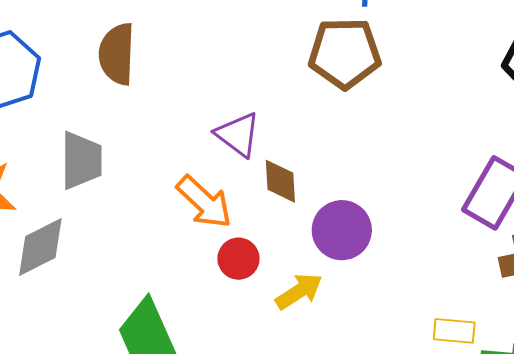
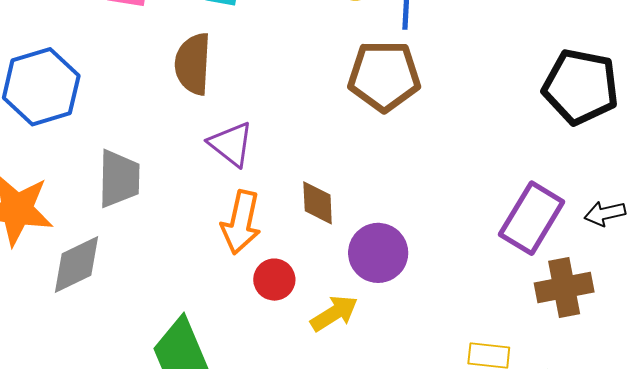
brown semicircle: (117, 54) -> (193, 64), moved
purple triangle: (238, 135) -> (231, 144), moved
orange arrow: (204, 202) -> (241, 222), turned 58

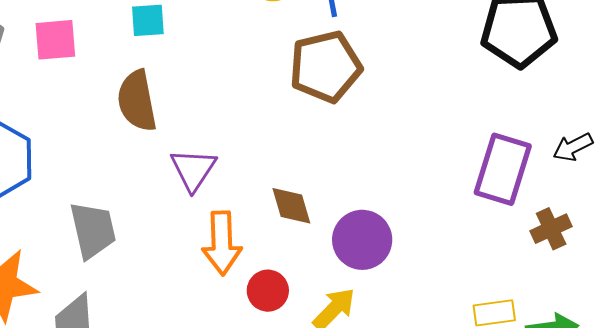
purple triangle: (231, 144) -> (193, 170), turned 39
brown cross: (564, 287) -> (551, 229), size x0.7

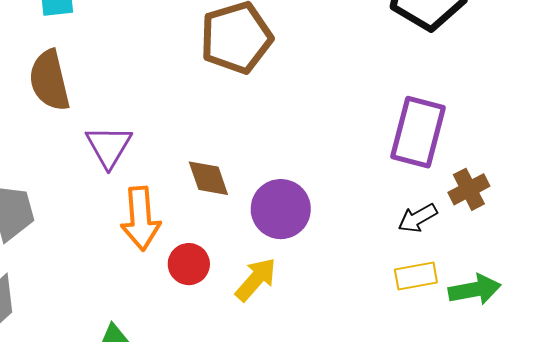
black arrow: (573, 147) -> (418, 218), moved

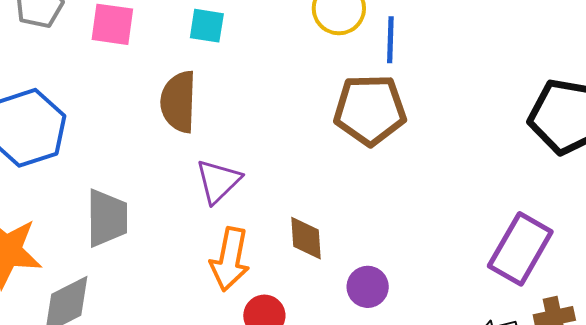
purple circle: (281, 209) -> (368, 287), size x0.7

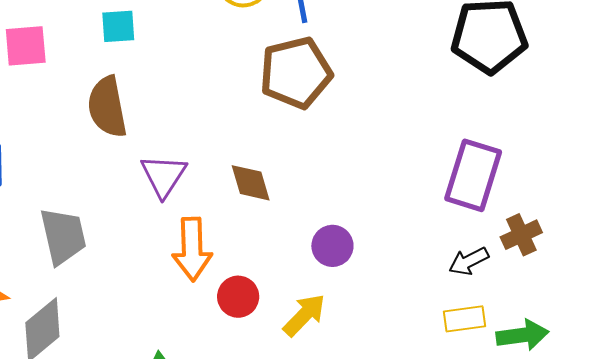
brown diamond: (306, 238) -> (251, 183), moved

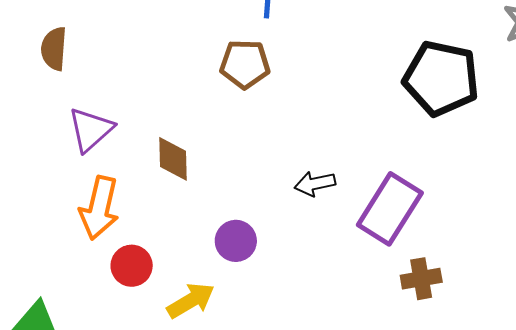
brown pentagon: (296, 73) -> (245, 64), size x0.7
brown semicircle: (107, 107) -> (54, 49), size x0.7
black arrow: (469, 261) -> (315, 184), moved

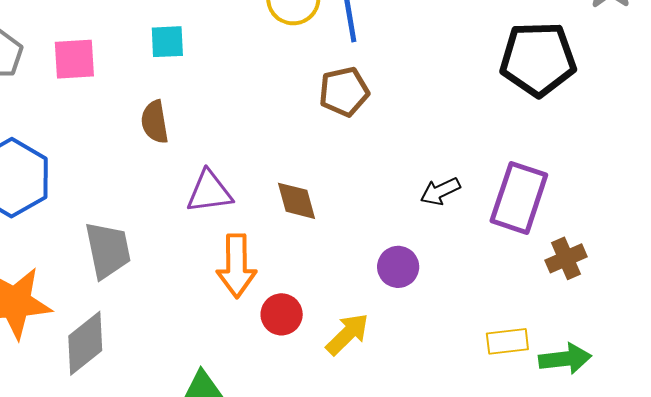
purple triangle: (91, 130) -> (209, 192), turned 48
purple circle: (236, 241) -> (398, 267), moved

